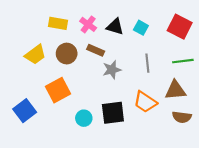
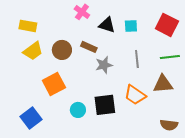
yellow rectangle: (58, 23) -> (28, 26), moved
pink cross: (88, 24) -> (82, 12), moved
cyan square: (141, 28) -> (131, 26), turned -32
blue square: (25, 111) -> (31, 118), moved
brown semicircle: (182, 117) -> (169, 125), moved

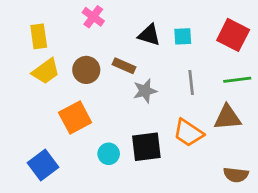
pink cross: (82, 12) -> (93, 17), moved
yellow rectangle: (28, 26) -> (39, 36), turned 72

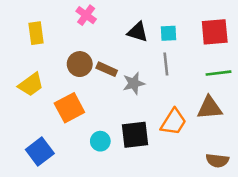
red square: (233, 35) -> (215, 32), turned -32
brown rectangle: (124, 66) -> (107, 69), moved
yellow trapezoid: (46, 71) -> (31, 85), moved
gray line: (191, 82) -> (166, 64), moved
orange trapezoid: (188, 133) -> (174, 122), turned -92

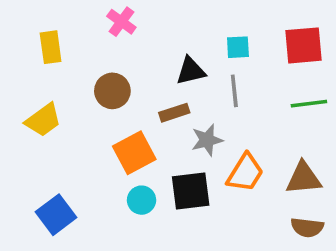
black triangle: (138, 32) -> (191, 71), moved, turned -30
brown rectangle: (107, 69) -> (174, 113), moved, turned -42
gray star: (134, 83) -> (207, 140), moved
orange square: (69, 108) -> (134, 153), moved
brown triangle: (210, 108) -> (303, 178), moved

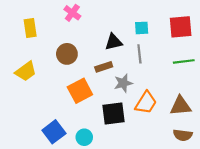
cyan circle: (142, 200) -> (84, 137), moved
blue square: (56, 215) -> (54, 132), moved

